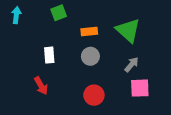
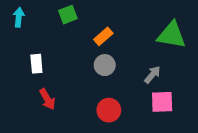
green triangle: (128, 30) -> (172, 35), moved, turned -32
orange rectangle: (89, 32) -> (103, 36), turned -35
white rectangle: (49, 55) -> (36, 64), moved

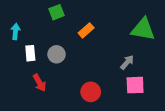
cyan arrow: (19, 17) -> (16, 32), moved
gray circle: (105, 65) -> (57, 54), moved

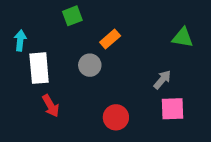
green triangle: (143, 29) -> (183, 38), size x0.7
white rectangle: (30, 53) -> (39, 68), size x1.5
gray circle: (57, 54) -> (90, 65), moved

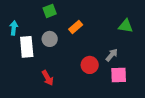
gray circle: (90, 65) -> (50, 39), moved
red arrow: (51, 106) -> (48, 78), moved
red circle: (116, 117) -> (90, 65), moved

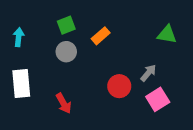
green square: (50, 11) -> (66, 25), moved
white rectangle: (27, 47) -> (21, 83), moved
pink square: (119, 75) -> (158, 99), turned -30

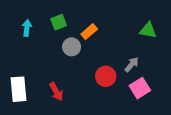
cyan arrow: (19, 37) -> (27, 28), moved
gray circle: (66, 52) -> (72, 47), moved
white rectangle: (21, 83) -> (19, 89), moved

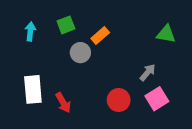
red circle: (106, 76) -> (119, 100), moved
white rectangle: (19, 89) -> (33, 89), moved

